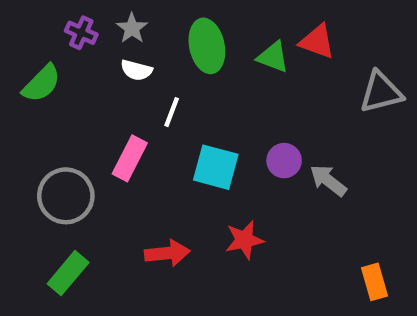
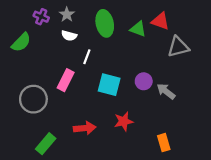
gray triangle: (381, 92) -> (178, 47), moved
green rectangle: (68, 273) -> (46, 144), moved
orange rectangle: (374, 282) -> (164, 143), moved

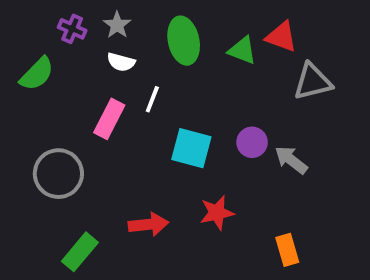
pink rectangle: (66, 80) -> (109, 119), moved

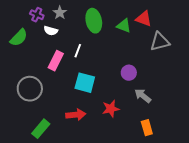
white semicircle: (121, 62) -> (51, 31), moved
cyan square: (191, 148) -> (85, 83), moved
gray arrow: (291, 160) -> (143, 96), moved

